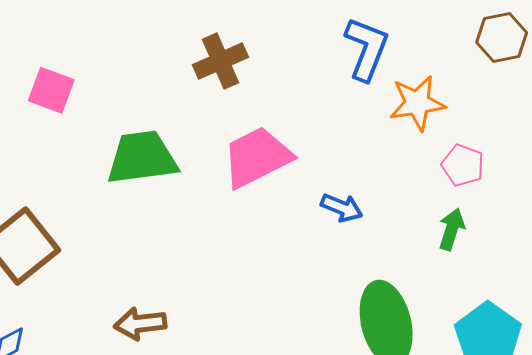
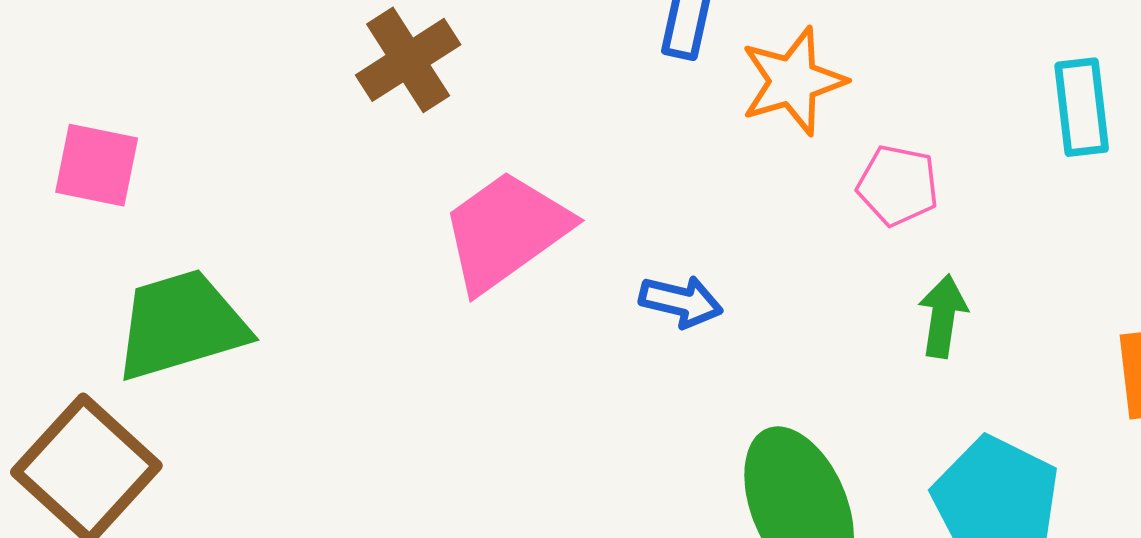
green trapezoid: (142, 158) -> (181, 325), moved
green arrow: (452, 229) -> (943, 316), moved

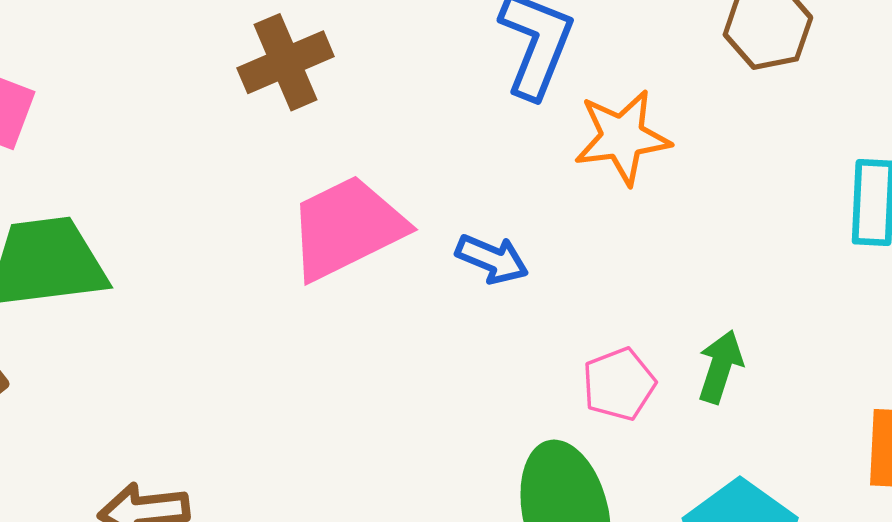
pink pentagon: (898, 185) -> (619, 384), moved, turned 30
blue arrow: (681, 301) -> (492, 259), moved

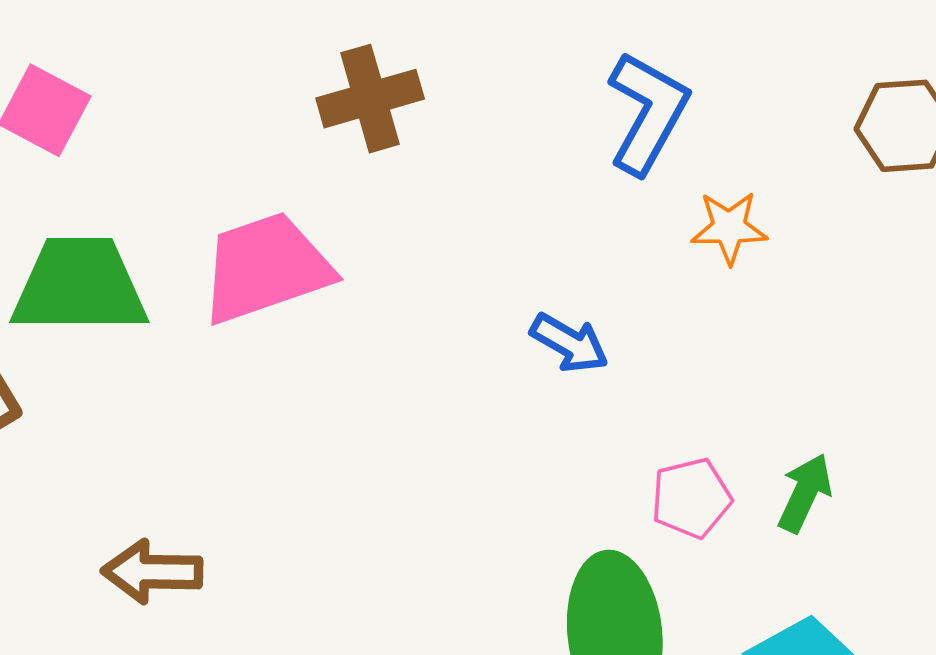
orange star: (622, 137) -> (729, 228), size x0.7
pink trapezoid: (347, 228) -> (266, 268), moved

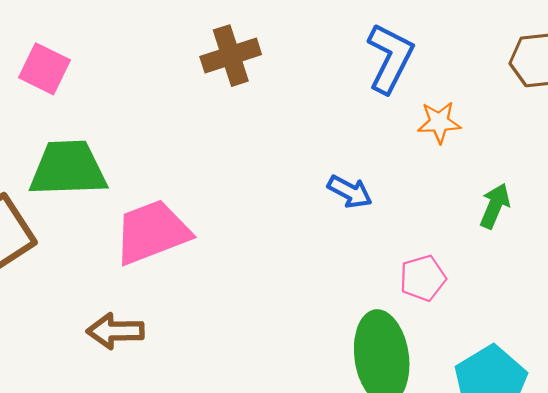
pink trapezoid: (266, 268) -> (152, 232), moved
green arrow: (805, 493) -> (495, 206), moved

